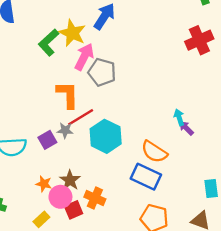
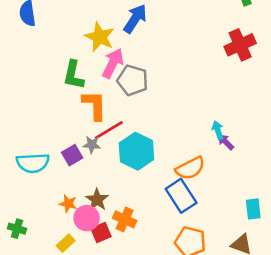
green L-shape: (49, 43) -> (73, 75), moved, turned -36
orange semicircle: (154, 152) -> (190, 168), turned -60
blue rectangle: (146, 177) -> (181, 196), turned 32

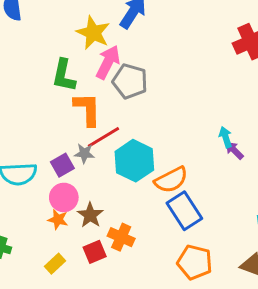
orange semicircle: (190, 168) -> (171, 180), moved
pink circle: (87, 218) -> (64, 197), moved

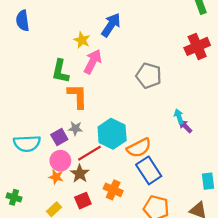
yellow star: (93, 33) -> (82, 40), size x0.7
gray pentagon: (130, 81) -> (149, 76), moved
red line: (104, 137) -> (89, 153), moved
orange cross: (121, 237) -> (113, 190), moved

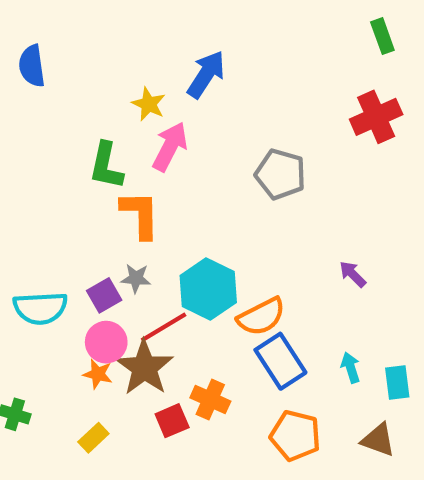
cyan arrow: (179, 117) -> (351, 368), moved
brown star: (80, 174) -> (144, 368), size x1.5
red square: (83, 201) -> (172, 421), moved

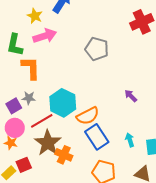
pink arrow: (170, 147) -> (45, 36), turned 45
brown star: (144, 368) -> (48, 143), moved
red square: (172, 421) -> (24, 165), moved

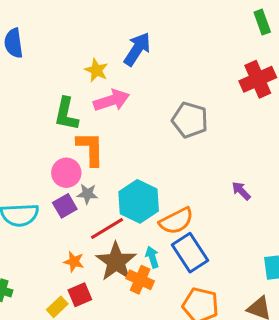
pink circle: (15, 128) -> (66, 173), moved
cyan arrow: (130, 140) -> (152, 257), moved
orange star: (11, 143) -> (74, 262), moved

